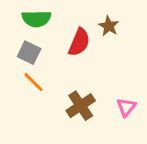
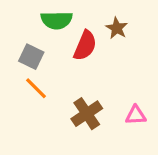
green semicircle: (36, 19) -> (57, 20), moved
pink triangle: (126, 107) -> (136, 115), turned 48

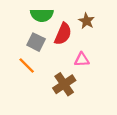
gray square: (31, 57) -> (36, 42), moved
pink triangle: (136, 115) -> (82, 60), moved

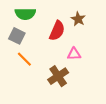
green semicircle: (42, 15) -> (25, 14), moved
gray square: (36, 42) -> (17, 36), moved

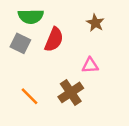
red semicircle: (57, 31) -> (54, 40), moved
orange line: (24, 59) -> (29, 96), moved

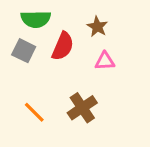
brown star: (95, 23) -> (97, 27), moved
pink triangle: (90, 65) -> (105, 61), moved

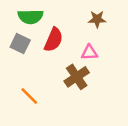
brown star: (97, 27) -> (97, 19), moved, turned -30
brown cross: (82, 108) -> (77, 77), moved

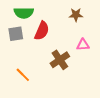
gray square: (20, 44) -> (16, 34), turned -35
pink triangle: (89, 53) -> (83, 45), moved

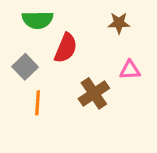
gray square: (16, 34) -> (25, 67), moved, turned -35
orange line: (23, 75) -> (38, 103), moved, turned 49

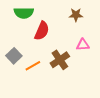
gray square: (25, 67) -> (14, 56), moved
orange line: (38, 103) -> (33, 66), moved, turned 56

